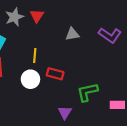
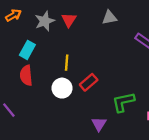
gray triangle: (72, 34) -> (109, 18), moved
red rectangle: (55, 74) -> (89, 82), turned -56

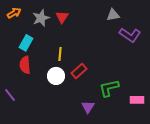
gray triangle: (109, 18) -> (113, 15), moved

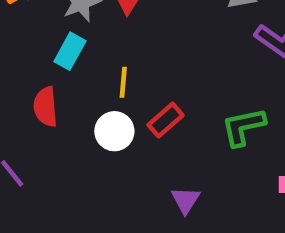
cyan rectangle: (26, 43) -> (70, 51), moved
green L-shape: (109, 88) -> (243, 127), moved

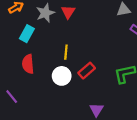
cyan rectangle: (70, 51) -> (27, 34), moved

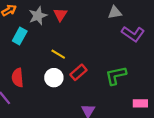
yellow line: (66, 52) -> (58, 54), turned -64
red semicircle: (28, 64) -> (18, 78), moved

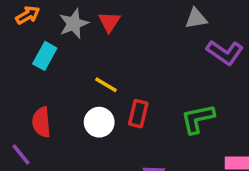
red rectangle: (78, 72) -> (138, 114), turned -35

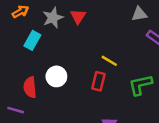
yellow line: (106, 85) -> (109, 61), moved
white circle: (99, 122) -> (56, 76), moved
purple line: (21, 154) -> (16, 110), turned -35

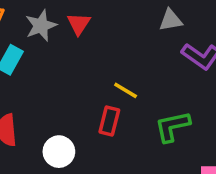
white circle: (56, 76) -> (59, 152), moved

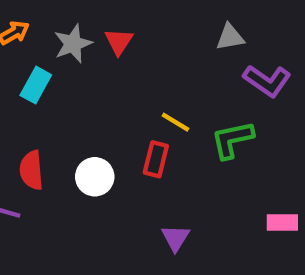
green L-shape: (172, 126) -> (232, 140), moved
white circle: (59, 152) -> (95, 177), moved

